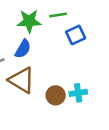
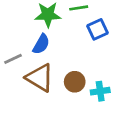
brown circle: (56, 95) -> (75, 82), moved

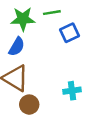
brown circle: (75, 82) -> (29, 105), moved

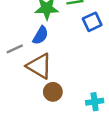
cyan cross: (72, 91) -> (95, 102), moved

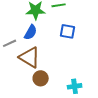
blue square: (92, 22) -> (68, 31), moved, turned 35

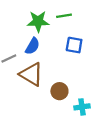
brown circle: (41, 78) -> (59, 91), moved

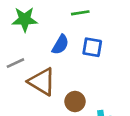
green star: (38, 21) -> (25, 19), moved
blue semicircle: (32, 46) -> (60, 45), moved

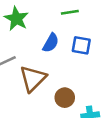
green star: (25, 19) -> (16, 19), turned 30
brown triangle: (42, 82) -> (33, 79), turned 44

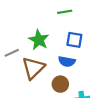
green star: (16, 19) -> (39, 40), moved
blue semicircle: (51, 43) -> (67, 61), moved, turned 70

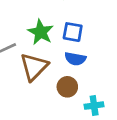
blue square: (74, 40) -> (73, 32), moved

